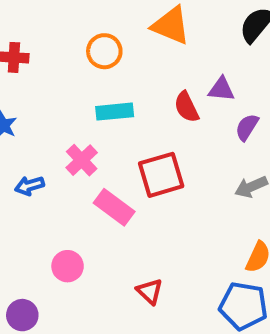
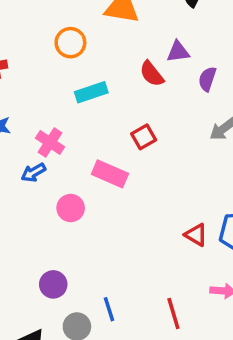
pink cross: (82, 160) -> (50, 142), moved
red square: (161, 175) -> (144, 137), size x0.6
pink circle: (68, 266) -> (71, 208), moved
red triangle: (150, 291) -> (196, 235), moved

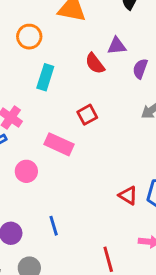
cyan rectangle: (91, 92) -> (45, 77), turned -55
blue line: (109, 309) -> (54, 226), moved

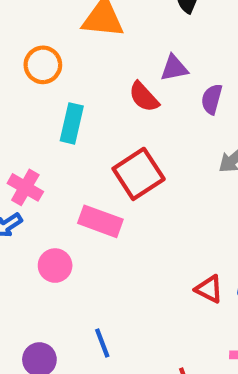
red square: (87, 115) -> (139, 174), size x1.6

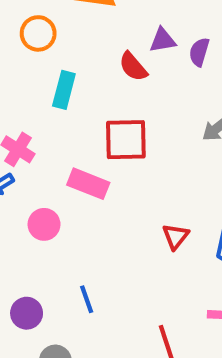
purple semicircle: (212, 99) -> (199, 52), moved
red square: (139, 174) -> (126, 140), turned 30
red triangle: (209, 289) -> (175, 236), moved, turned 40

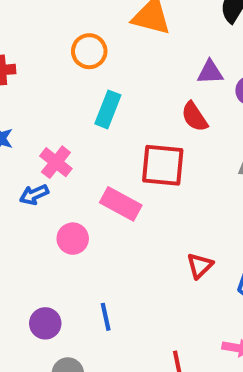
red semicircle: (133, 67) -> (194, 117), moved

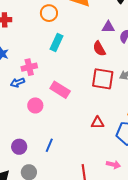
pink cross: (56, 162) -> (29, 67), turned 35
red square: (163, 165) -> (103, 79), moved
red triangle: (200, 266) -> (98, 123), turned 40
blue line: (106, 317) -> (49, 145), turned 32

